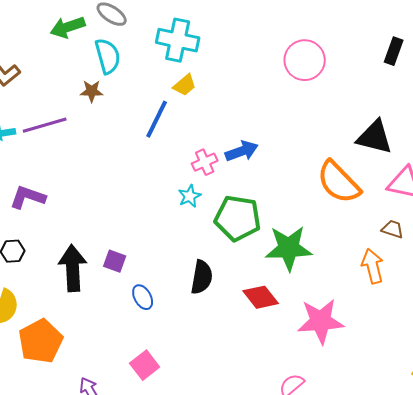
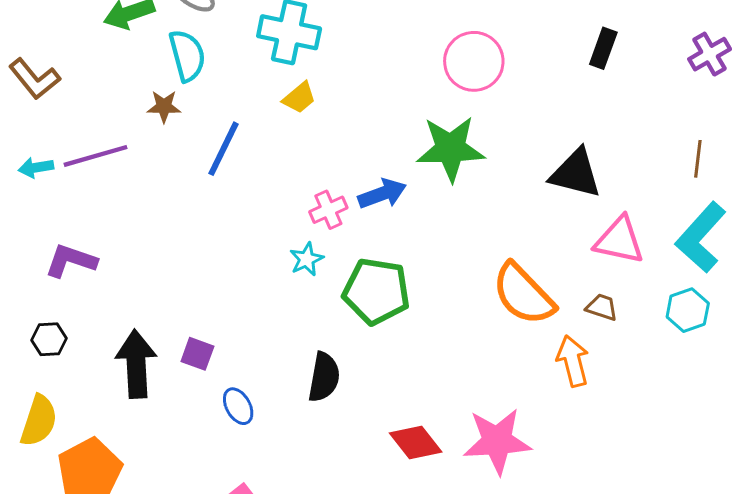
blue line: (157, 119) -> (224, 149), moved
orange semicircle: (339, 182) -> (523, 294), moved
green star: (289, 248) -> (451, 149), moved
red diamond: (261, 297) -> (416, 443), moved

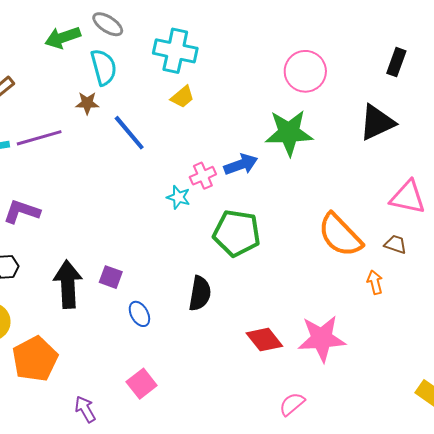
blue line: (224, 149) -> (129, 133), turned -66
black triangle: (576, 173) -> (377, 123), moved, turned -39
cyan star: (307, 259) -> (178, 197), moved, turned -30
orange arrow: (573, 361) -> (375, 282), size x0.7

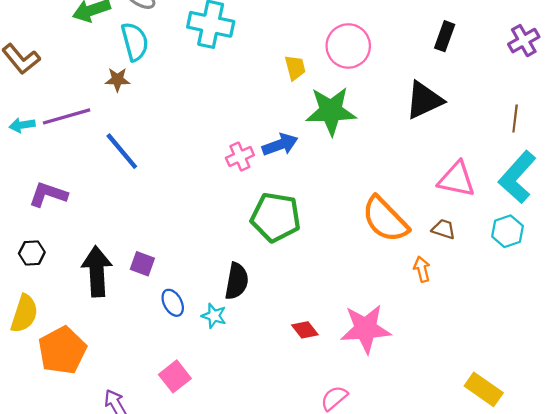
yellow trapezoid: (182, 97) -> (295, 68), moved, turned -65
blue line: (129, 133) -> (122, 151), moved
cyan star: (178, 197) -> (214, 316), moved
red diamond: (264, 340) -> (305, 330), size x0.7

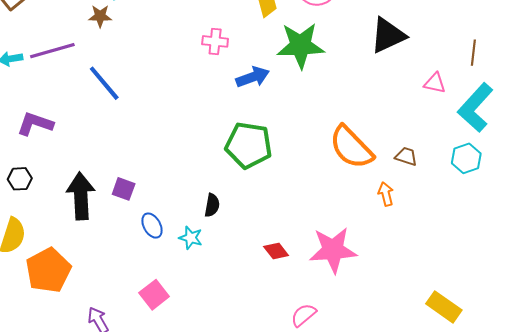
pink cross: (240, 156) -> (215, 41), moved, turned 30
pink triangle: (457, 179) -> (435, 83), moved, size x0.6
black semicircle: (237, 281) -> (212, 205), size x0.7

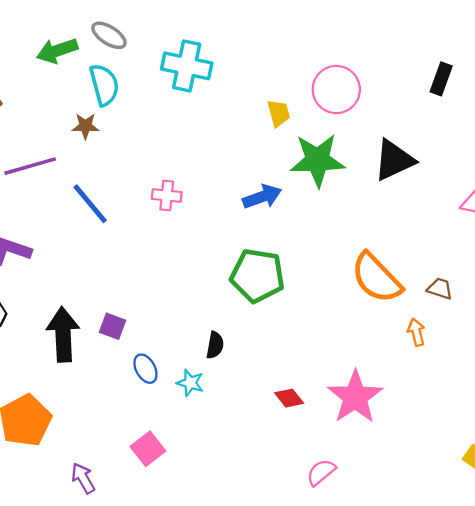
black triangle: (388, 35) -> (394, 160), moved
pink cross: (215, 41) -> (167, 196), moved
pink star: (333, 250) -> (355, 397), turned -30

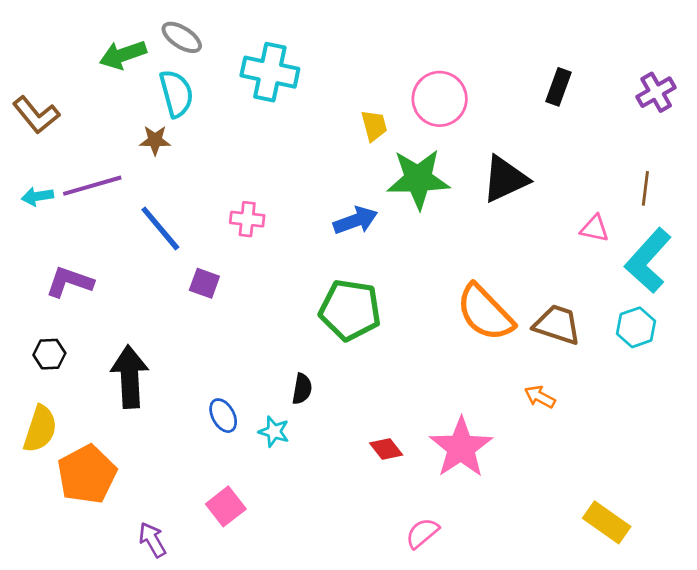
brown trapezoid: (440, 289) -> (557, 325), size x1.6
purple square: (113, 326) -> (204, 283), moved
orange arrow: (416, 332) -> (540, 397), moved, turned -48

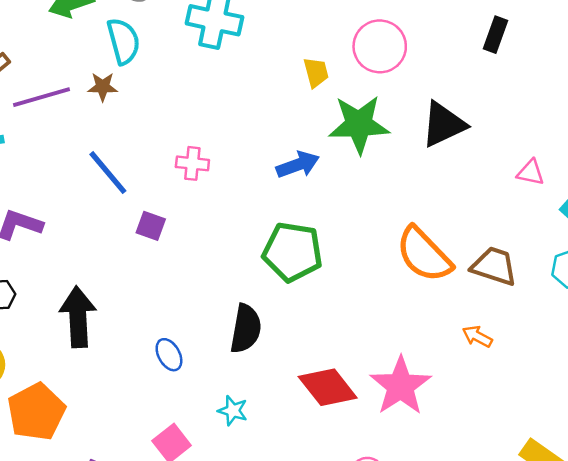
purple line: (92, 186) -> (42, 97), moved
black semicircle: (302, 389) -> (246, 329), size x1.6
cyan star: (274, 432) -> (233, 411), moved
red diamond: (386, 449) -> (328, 387), size x1.8

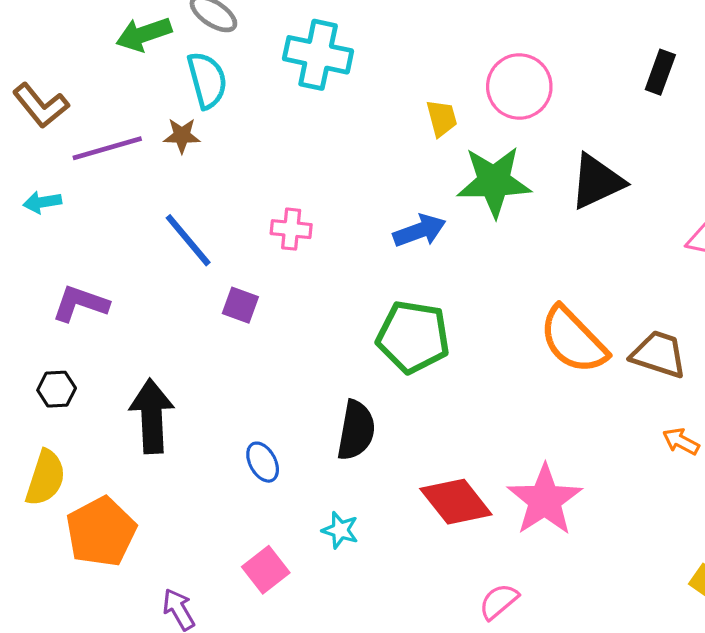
orange arrow: (477, 336) -> (681, 441), moved

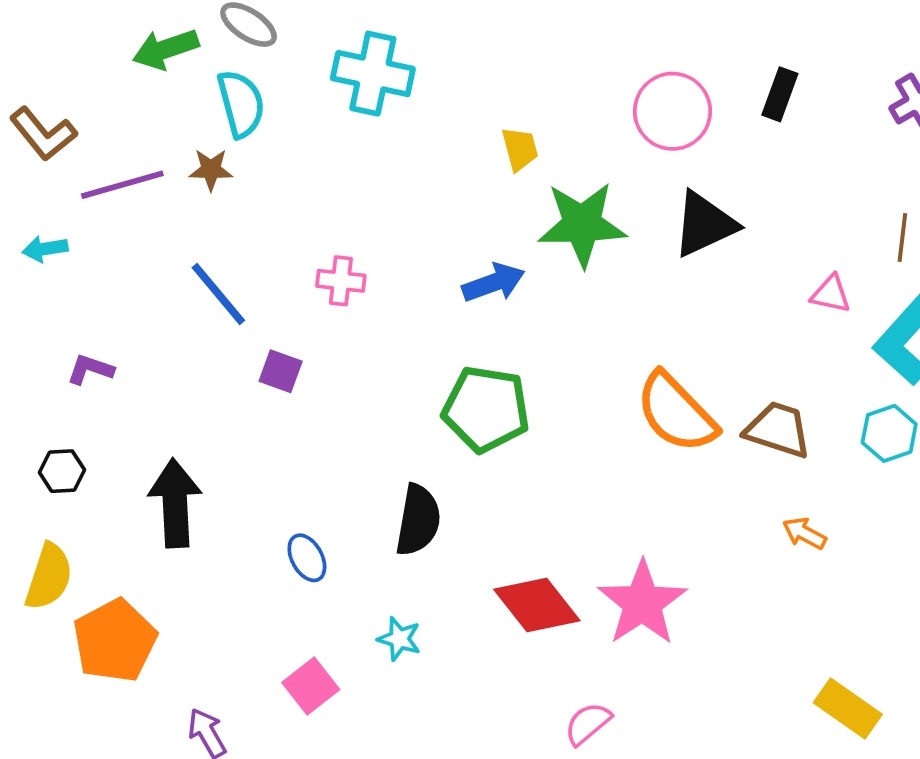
pink circle: (519, 86) -> (672, 111), moved
purple L-shape: (80, 304) -> (90, 369), size x0.7

